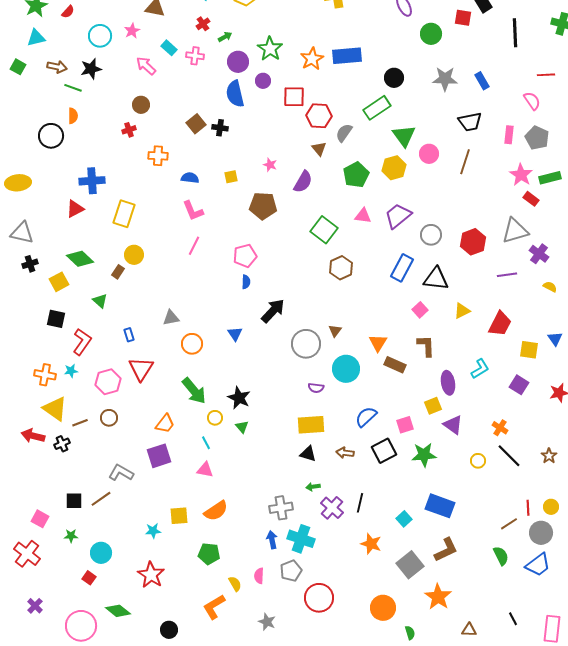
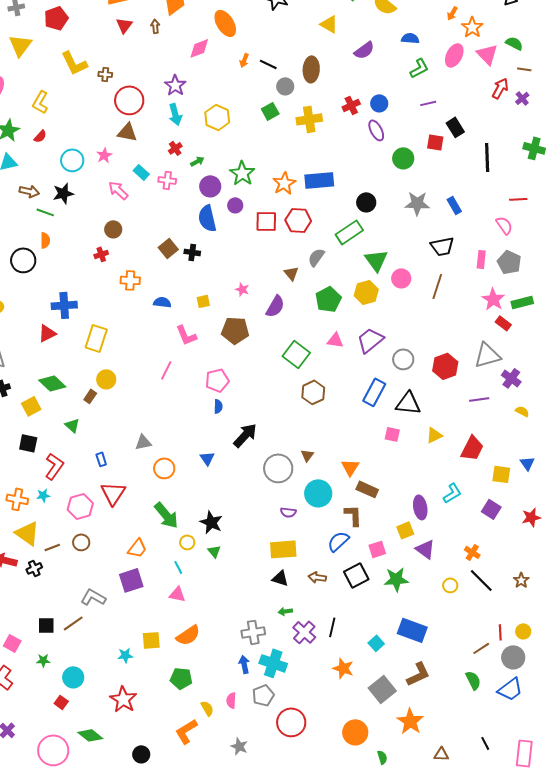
red hexagon: (319, 116) -> (298, 220), moved
pink L-shape: (193, 211) -> (186, 335), moved
pink square: (420, 310) -> (392, 434), turned -35
brown L-shape: (426, 346) -> (353, 515), moved

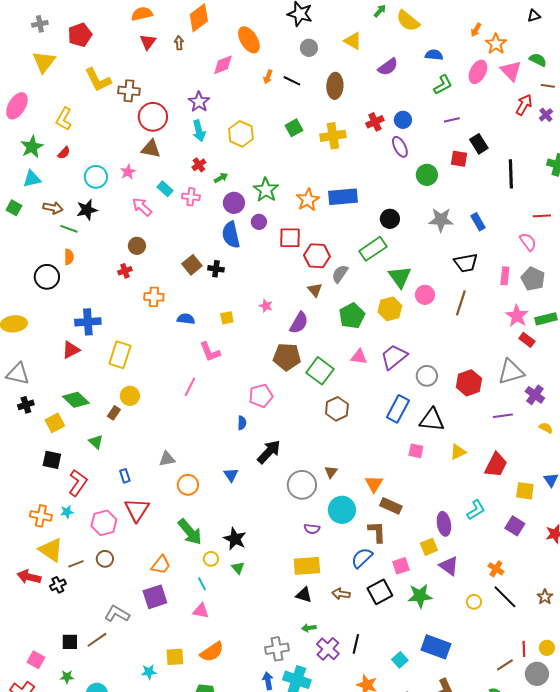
brown cross: (105, 74) -> (129, 91), size x1.5
gray circle: (285, 86) -> (309, 48), moved
red hexagon: (298, 220) -> (317, 256), moved
brown pentagon: (235, 330) -> (287, 357), moved
pink pentagon: (217, 380) -> (261, 396), moved

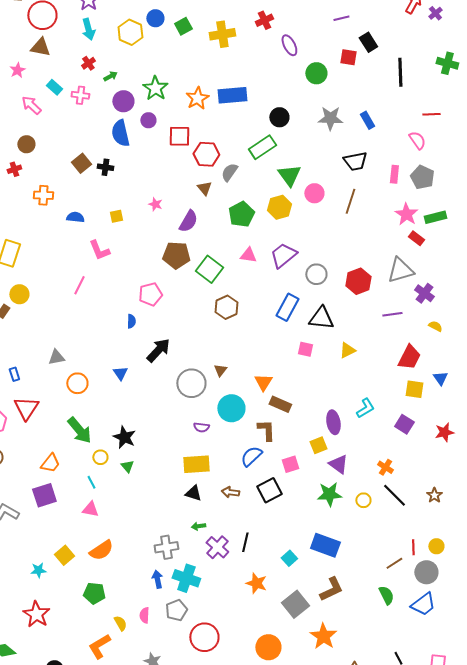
blue circle: (403, 120) -> (155, 18), moved
red trapezoid: (496, 465) -> (409, 357), moved
green star: (420, 596) -> (329, 494), moved
yellow square: (175, 657) -> (64, 555), turned -36

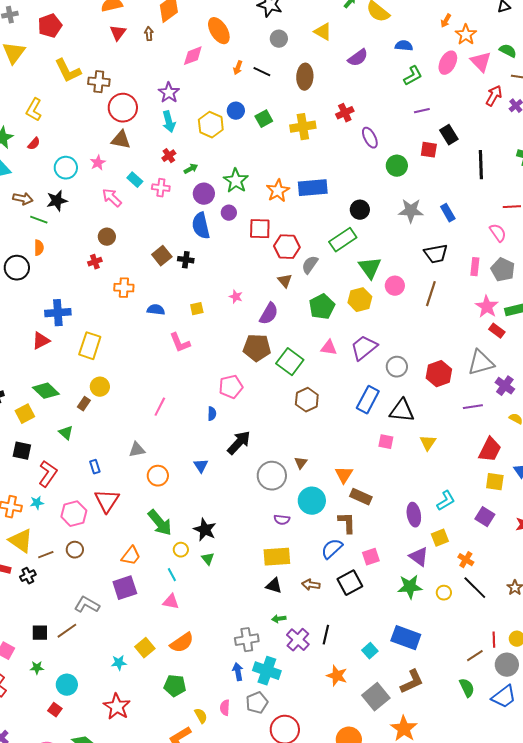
pink line: (79, 285) -> (160, 407), moved
yellow triangle: (347, 350) -> (428, 443), turned -30
yellow square: (318, 445) -> (440, 538), moved

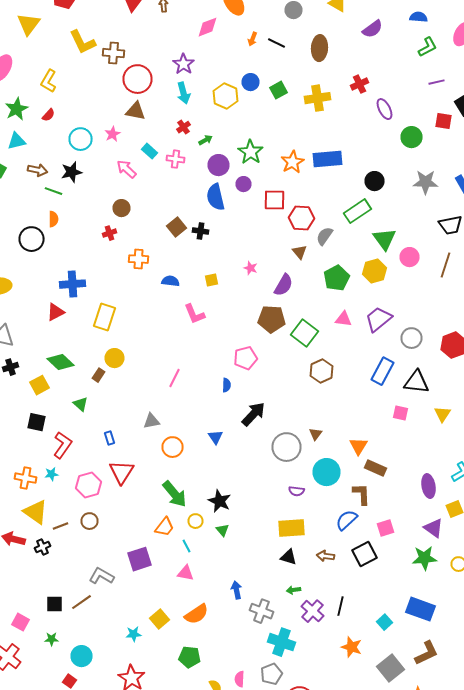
orange trapezoid: (131, 556) -> (164, 527), moved
gray cross: (247, 640) -> (262, 611), turned 30
blue arrow: (238, 672) -> (236, 590), moved

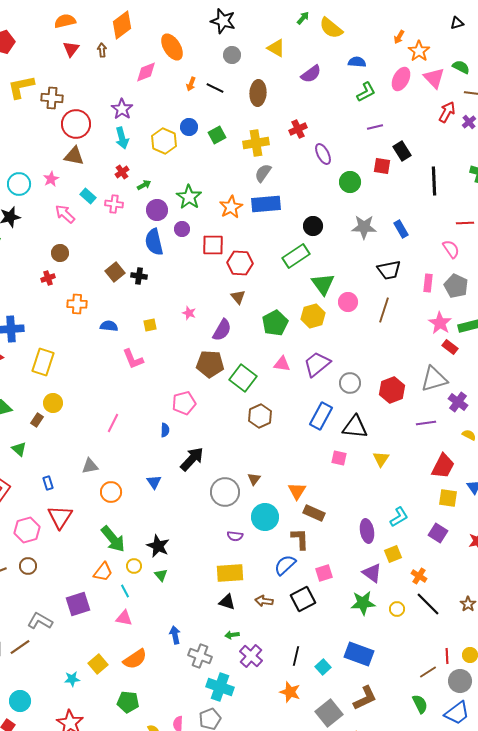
yellow L-shape: (82, 42) -> (21, 87), turned 104
gray semicircle: (324, 236) -> (263, 173), moved
black line: (340, 606) -> (296, 656), moved

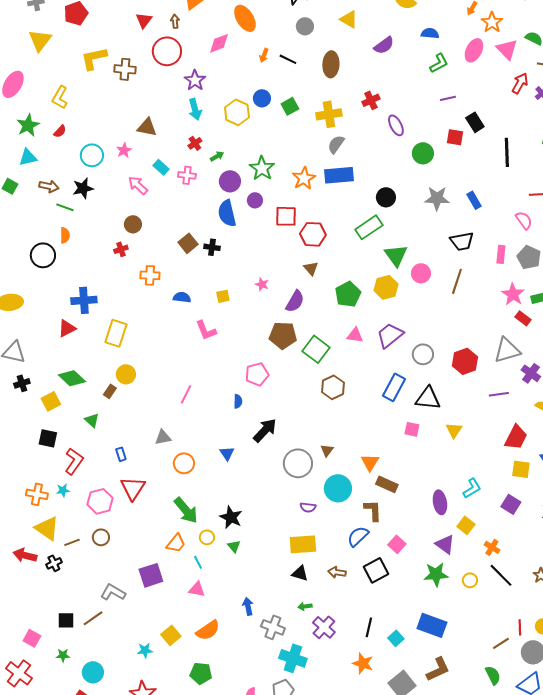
red circle: (76, 124) -> (167, 51), moved
yellow square: (393, 554) -> (466, 525), turned -30
pink square: (324, 573) -> (397, 544), turned -30

